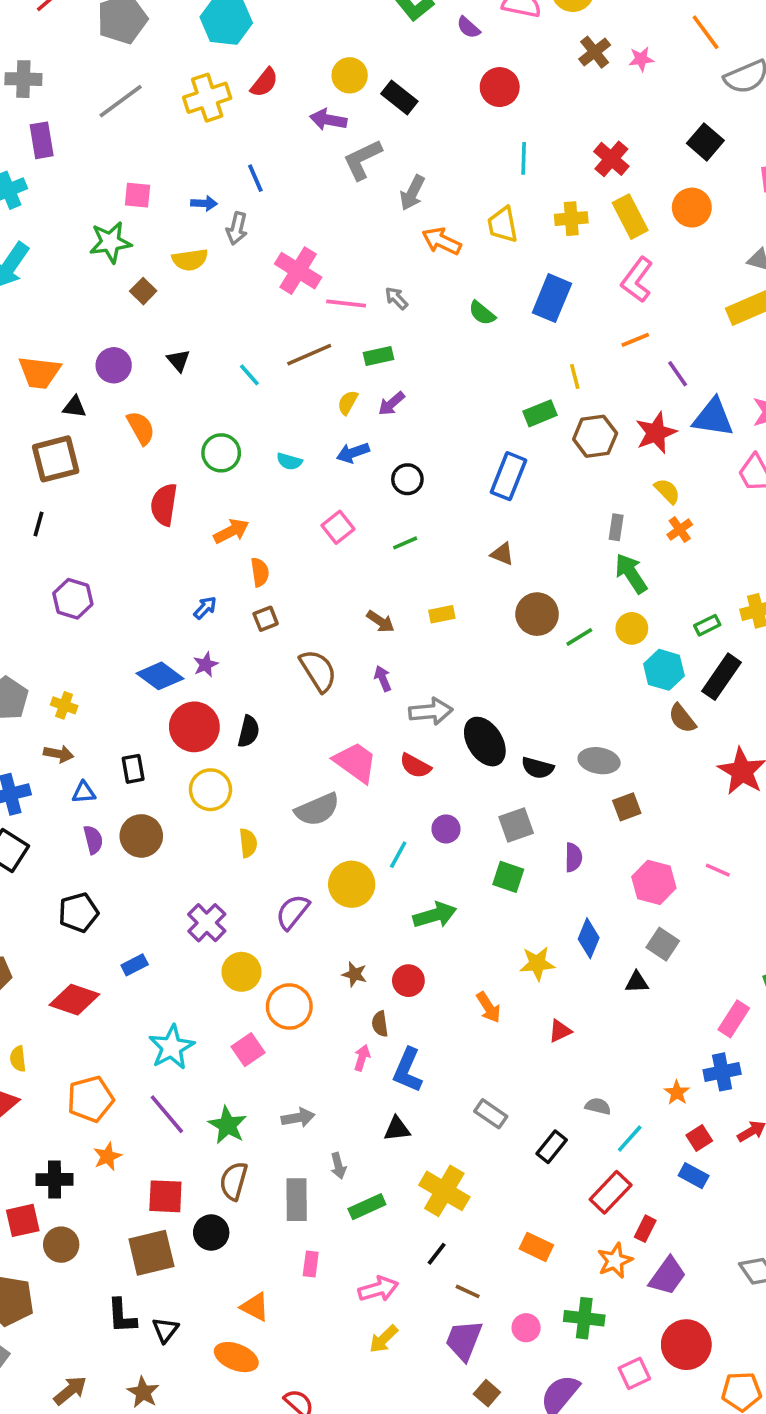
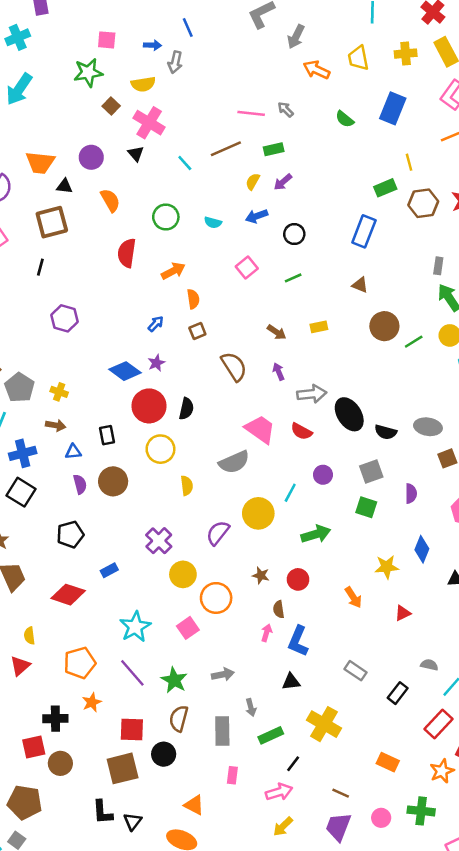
pink cross: (298, 271) -> (149, 123), moved
black line: (437, 1254) -> (293, 764), moved

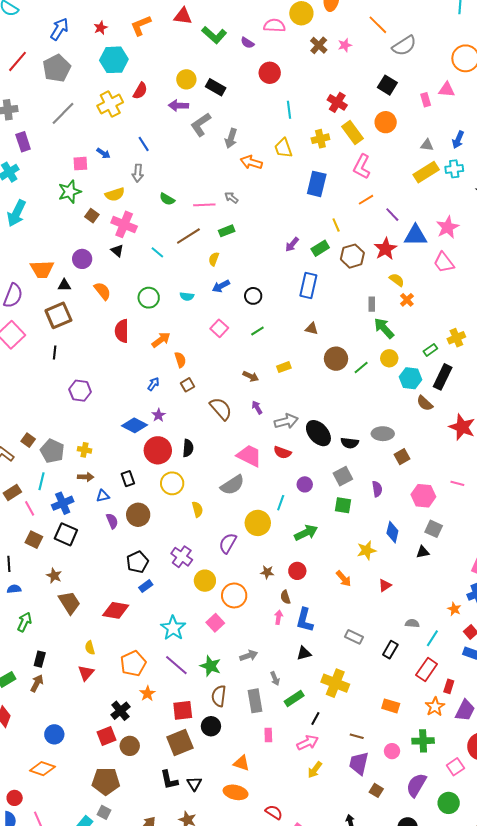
blue arrow: (153, 45) -> (103, 153), moved, turned 40
green semicircle: (345, 119) -> (167, 199), moved
purple arrow: (283, 182) -> (292, 244), moved
black pentagon: (70, 534) -> (137, 562), moved
black cross: (55, 719) -> (120, 711), turned -30

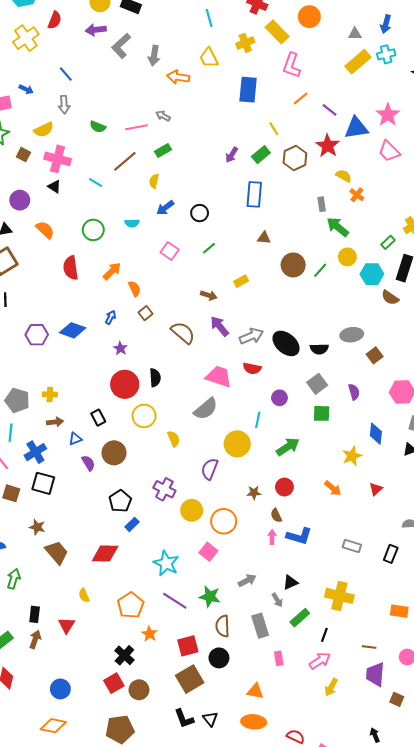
purple arrow: (257, 407) -> (220, 326), size x1.5
blue diamond: (135, 425) -> (73, 330), moved
blue L-shape: (305, 620) -> (299, 536), turned -80
black triangle: (304, 653) -> (290, 582), moved
red triangle: (86, 673) -> (67, 625), moved

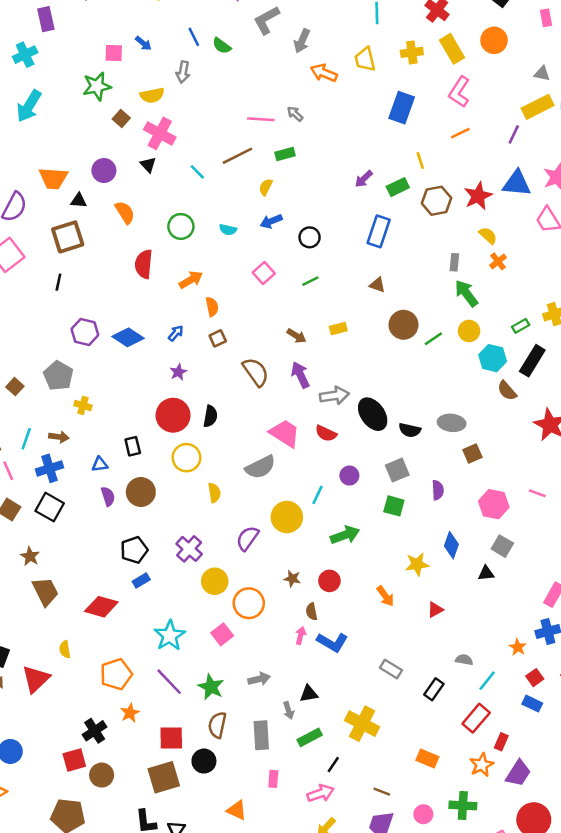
purple line: (330, 110) -> (514, 134), moved, turned 63
green semicircle: (98, 127) -> (222, 46), moved
gray pentagon: (17, 400) -> (58, 376), moved
brown arrow: (55, 422) -> (59, 437), moved
red triangle: (67, 625) -> (36, 679), size x1.4

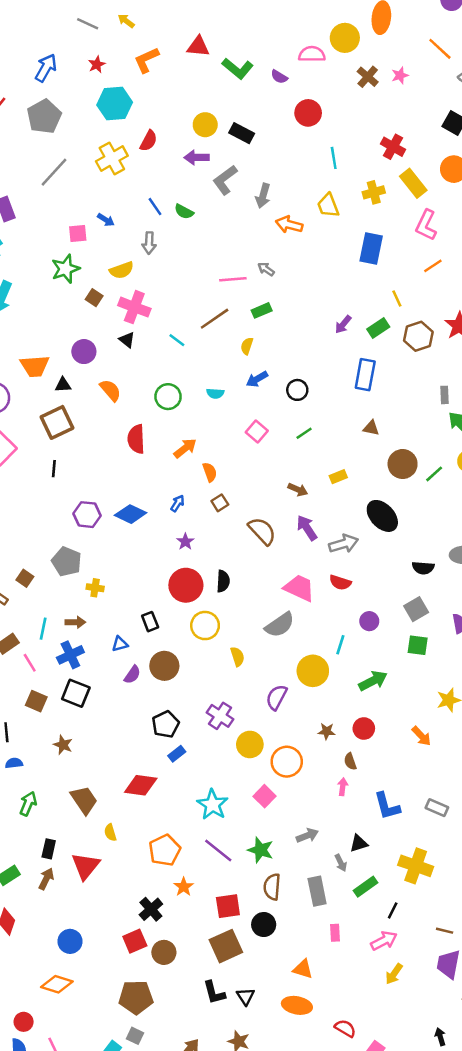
black ellipse: (373, 414) -> (382, 516), moved
purple semicircle: (108, 496) -> (132, 675), turned 60
brown trapezoid: (45, 591) -> (84, 800), moved
blue L-shape: (332, 642) -> (387, 806), moved, turned 52

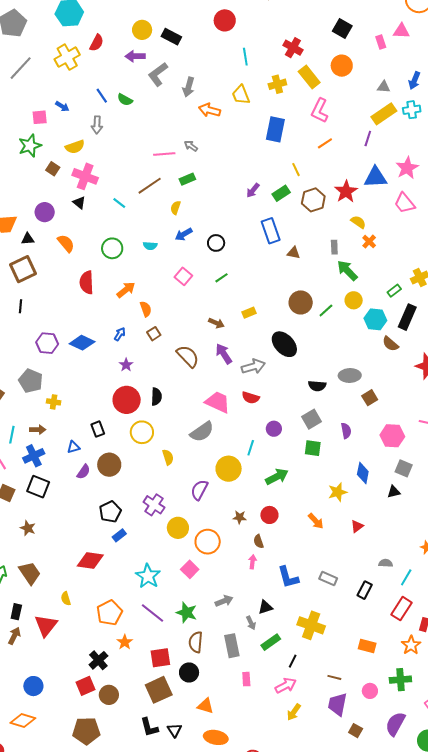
blue rectangle: (365, 375) -> (271, 231), turned -30
brown triangle: (371, 428) -> (294, 253), moved
brown trapezoid: (84, 800) -> (30, 573), moved
orange triangle: (303, 969) -> (205, 706), moved

